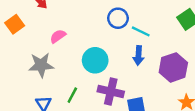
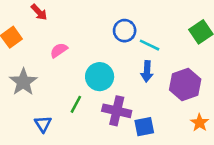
gray star: (41, 65) -> (23, 82), moved, turned -30
green line: (72, 95) -> (76, 104), moved

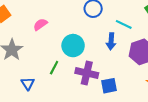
cyan line: (150, 45) -> (124, 24), moved

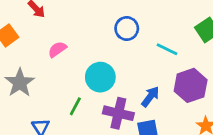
blue arrow: (111, 41) -> (150, 97), moved, turned -147

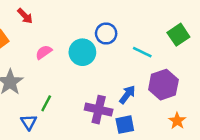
cyan circle: (100, 77) -> (82, 52), moved
green line: (75, 106) -> (46, 103), moved

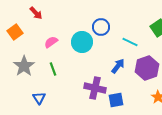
blue arrow: (127, 95) -> (118, 66), moved
green line: (46, 103) -> (53, 69), moved, turned -48

